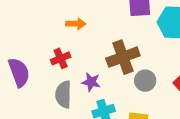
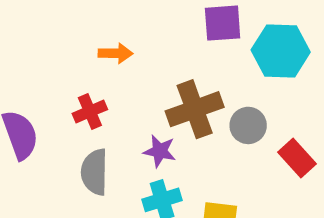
gray circle: (145, 81) -> (248, 125), moved
purple star: (91, 82) -> (160, 151), moved

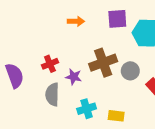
orange arrow: (115, 53) -> (76, 21), moved
purple star: (160, 151) -> (74, 77), moved

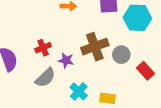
gray semicircle: (52, 95) -> (45, 78), turned -135
cyan cross: (87, 109) -> (79, 91), turned -30

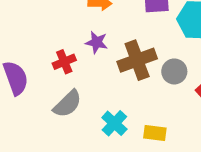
purple star: (66, 60) -> (97, 42), moved

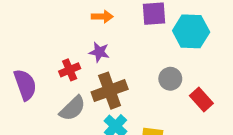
brown cross: (137, 60) -> (110, 91), moved

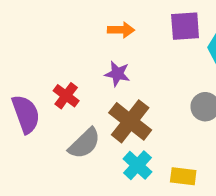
red cross: (70, 70) -> (66, 96), moved, turned -30
brown cross: (110, 91) -> (130, 121), turned -32

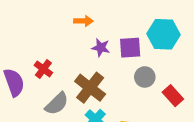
purple square: (185, 26) -> (130, 48), moved
purple star: (117, 74) -> (101, 48), moved

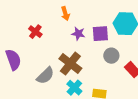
orange arrow: (83, 21) -> (65, 14), turned 72
red cross: (43, 69) -> (35, 32), moved

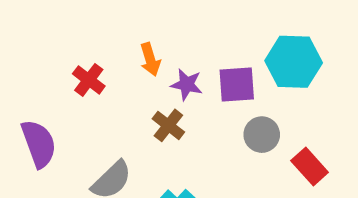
orange arrow: (65, 14) -> (150, 59), moved
brown cross: (70, 64) -> (168, 125), moved, size x0.6

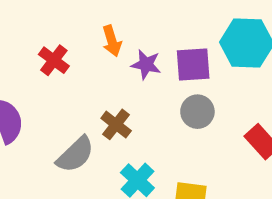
brown cross: (168, 125) -> (116, 124), moved
gray circle: (262, 135) -> (197, 112), moved

